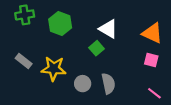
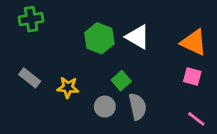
green hexagon: (60, 23) -> (99, 38), moved
green square: (97, 48) -> (121, 81), moved
yellow star: (54, 69) -> (68, 87), size x0.7

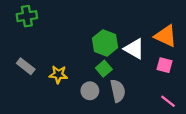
white triangle: (138, 37) -> (134, 49), moved
green hexagon: (99, 38) -> (105, 43), moved

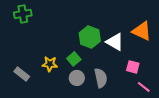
pink square: (165, 65) -> (133, 67), moved
gray rectangle: (26, 66) -> (22, 74), moved
green square: (104, 69) -> (74, 59), moved

